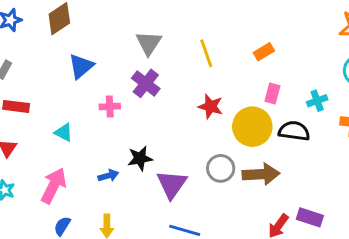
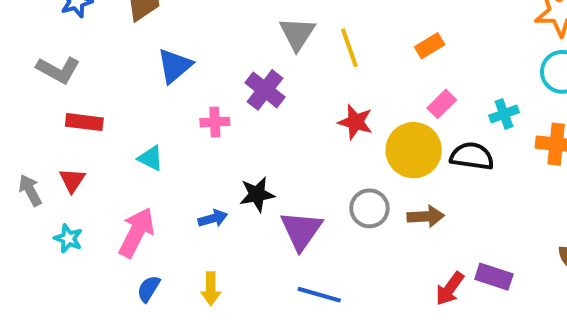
gray triangle: (149, 43) -> (297, 34), moved
pink rectangle: (272, 94) -> (442, 104), turned 30
brown arrow: (261, 174) -> (426, 216), size x0.7

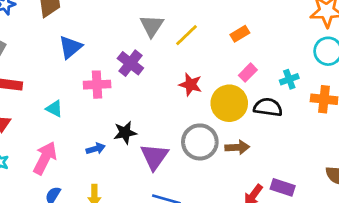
yellow line: (349, 48) -> (186, 35), turned 65
pink cross: (215, 122) -> (97, 85), size x1.4
gray circle: (369, 208) -> (200, 142), size x1.4

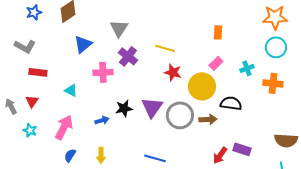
gray triangle: (152, 26) -> (119, 28), moved
orange rectangle: (240, 34) -> (218, 32), moved, turned -56
yellow line: (186, 35) -> (165, 48), moved, turned 60
black semicircle: (268, 107) -> (231, 103), moved
purple triangle: (154, 157) -> (152, 107), moved

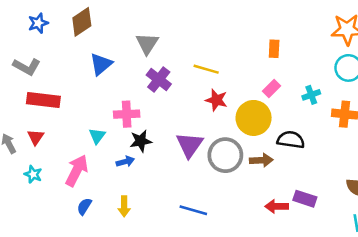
red rectangle: (38, 72) -> (43, 100), size x1.4
pink cross: (103, 72) -> (127, 114), moved
cyan triangle: (71, 90) -> (97, 136), moved, turned 40
black star: (124, 108) -> (141, 141), moved
red arrow: (220, 155) -> (277, 206), turned 54

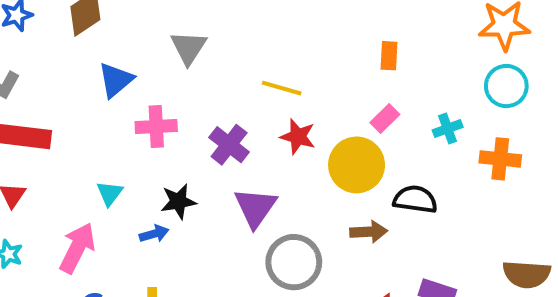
purple cross: (159, 79) -> (229, 145), moved
pink cross: (127, 114) -> (156, 127), moved
gray circle: (225, 155) -> (294, 262), moved

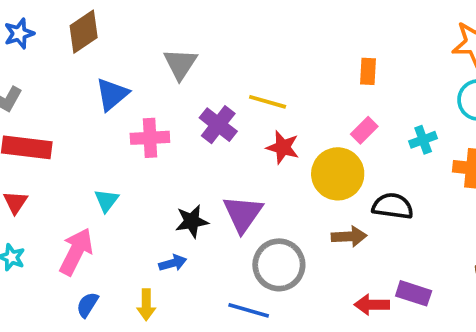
purple cross: (229, 145) -> (218, 125), moved
black star: (178, 201) -> (192, 221), moved
blue arrow: (154, 234) -> (173, 263), moved

